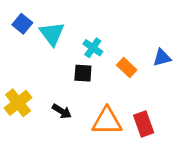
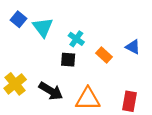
blue triangle: (162, 58) -> (133, 47), turned 42
black arrow: (62, 111) -> (51, 91), size x1.5
red rectangle: (144, 124) -> (129, 101), moved, turned 30

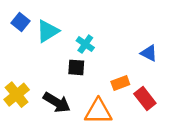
cyan triangle: (43, 27) -> (48, 31), turned 35
orange rectangle: (104, 55) -> (120, 83), moved, turned -63
red rectangle: (129, 101) -> (145, 99), moved, turned -48

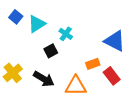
blue triangle: (149, 53) -> (115, 41), size x1.6
black square: (76, 67) -> (51, 51), moved, turned -32

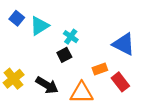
black square: (51, 51) -> (64, 55), moved

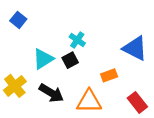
cyan triangle: (39, 26) -> (43, 59), moved
red rectangle: (120, 82) -> (137, 102), moved

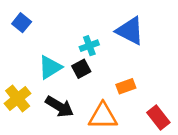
cyan cross: (77, 40) -> (89, 46), turned 35
blue triangle: (135, 48) -> (130, 31), moved

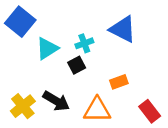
blue square: (22, 23) -> (20, 22), size x1.6
cyan triangle: (50, 67) -> (47, 48), moved
yellow cross: (18, 98) -> (23, 106), moved

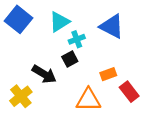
cyan triangle: (47, 48) -> (59, 22), moved
black arrow: (56, 101) -> (44, 74), moved
red rectangle: (150, 111) -> (129, 92), moved

